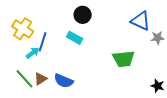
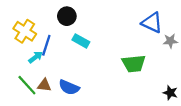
black circle: (83, 15) -> (67, 16), moved
brown triangle: (41, 79) -> (44, 85), turned 40

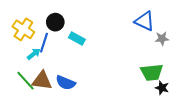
black circle: (67, 16) -> (55, 22), moved
green trapezoid: (134, 64) -> (152, 72), moved
brown triangle: (44, 85) -> (42, 81), size x1.5

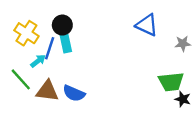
blue triangle: (145, 21) -> (147, 25), moved
cyan rectangle: (77, 39) -> (66, 44), moved, turned 49
green line: (26, 81) -> (21, 79), moved

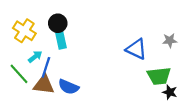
blue triangle: (147, 25) -> (136, 49), moved
blue line: (50, 48) -> (46, 67), moved

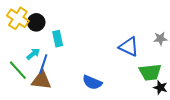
black circle: (58, 23) -> (36, 22), moved
yellow cross: (24, 31) -> (18, 18), moved
blue semicircle: (69, 87) -> (92, 82), moved

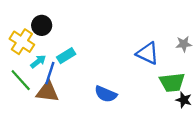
yellow cross: (18, 18) -> (22, 42), moved
cyan rectangle: (58, 39) -> (66, 56), moved, turned 70

